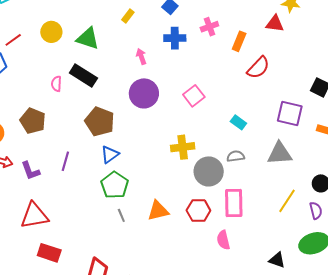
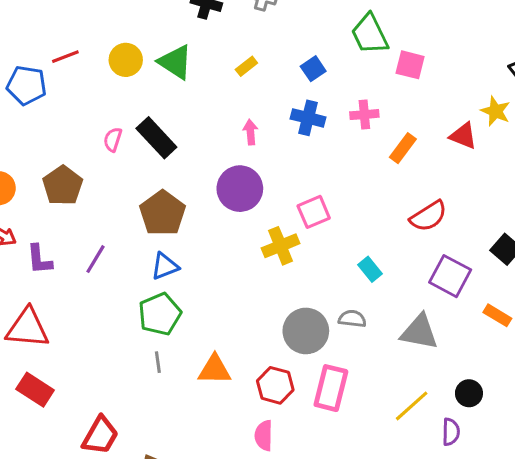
green triangle: (88, 38) -> (175, 62), moved
red semicircle: (258, 68) -> (428, 216), moved
yellow cross: (183, 147) -> (281, 246), moved, turned -30
pink semicircle: (223, 240) -> (264, 436), moved

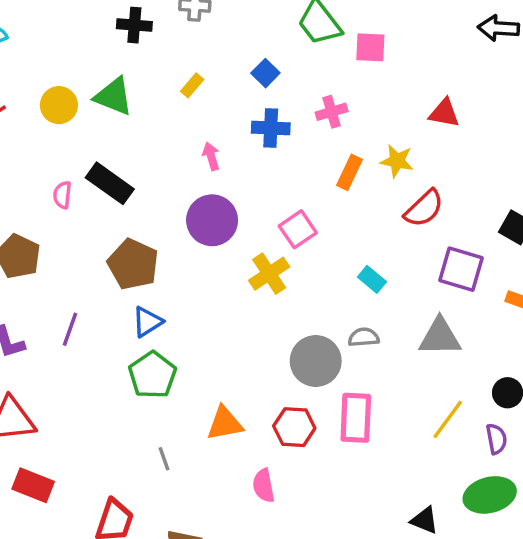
yellow star: (495, 111) -> (397, 161), moved
orange rectangle: (403, 148) -> (349, 172), moved
gray line: (158, 362) -> (164, 459), moved
pink semicircle: (264, 436) -> (264, 486), moved

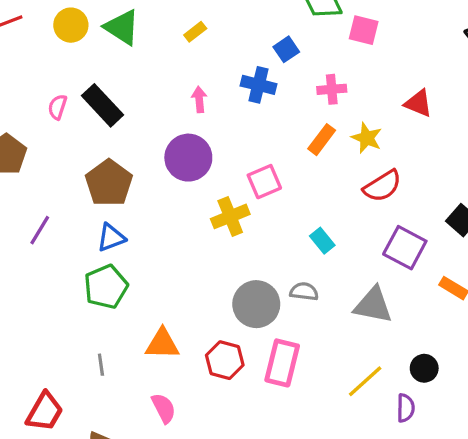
blue square: (265, 73) -> (286, 49), moved
pink cross: (332, 112) -> (332, 89), moved
pink semicircle: (264, 486) -> (164, 408), moved, turned 152

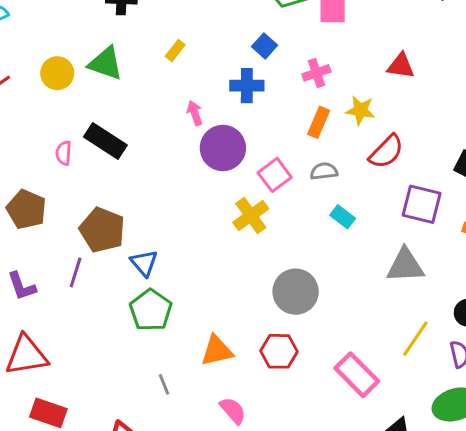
purple circle: (188, 158) -> (223, 148), moved
brown pentagon: (109, 183) -> (102, 230), moved
blue triangle: (111, 238) -> (144, 263), turned -36
gray semicircle: (304, 292) -> (324, 171), moved
pink rectangle: (282, 363) -> (357, 375), moved, turned -45

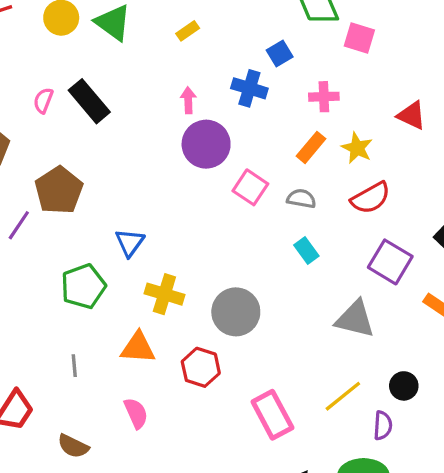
pink square: (275, 175) -> (250, 187), turned -36
yellow cross: (251, 216) -> (164, 294), moved, turned 36
blue triangle: (144, 263) -> (130, 243), moved

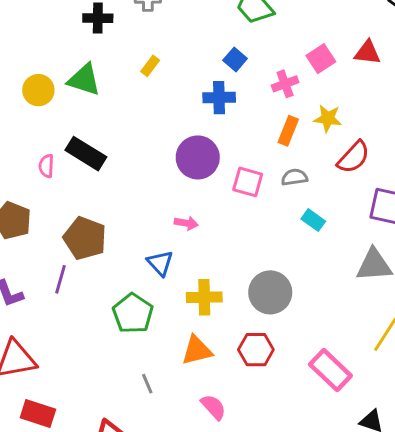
pink square: (359, 38) -> (321, 59), moved, turned -32
pink arrow: (188, 100) -> (186, 223), moved, turned 120
red triangle: (412, 115) -> (367, 53), moved

